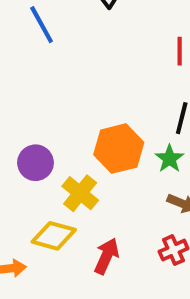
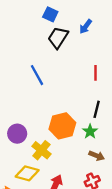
blue line: (42, 25) -> (37, 75), moved

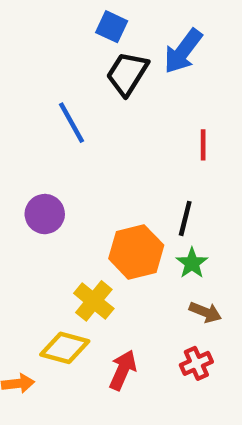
blue arrow: (86, 27) -> (183, 51), size x1.5
blue line: (37, 75) -> (71, 123), moved
black line: (97, 109) -> (185, 218), moved
purple circle: (17, 134) -> (45, 214), moved

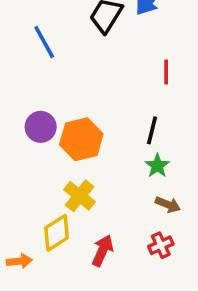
blue line: (71, 123) -> (44, 42), moved
orange hexagon: (136, 252) -> (81, 139), moved
yellow diamond: (65, 348) -> (57, 233), turned -48

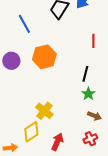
purple circle: (41, 127) -> (11, 61), moved
orange hexagon: (81, 139) -> (44, 57), moved

